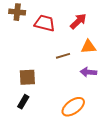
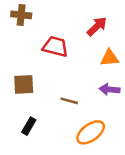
red trapezoid: (45, 23) -> (55, 47), moved
brown line: (63, 56) -> (69, 101), moved, turned 32
brown square: (27, 77) -> (24, 84), moved

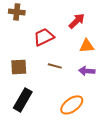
red trapezoid: (55, 47) -> (44, 37), turned -40
brown line: (69, 101) -> (55, 66), moved
black rectangle: (29, 126) -> (23, 100), size x1.6

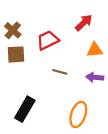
brown cross: (17, 12) -> (13, 30), moved, turned 35
brown square: (19, 67) -> (16, 54), moved
orange ellipse: (72, 105) -> (78, 114), turned -35

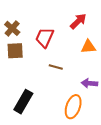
red trapezoid: (48, 40) -> (45, 38), turned -40
purple arrow: (95, 77) -> (89, 83), moved

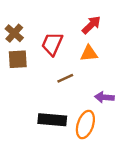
orange triangle: (88, 47) -> (89, 53), moved
brown line: (56, 67) -> (65, 78), turned -40
black rectangle: (23, 102) -> (52, 120), moved, turned 65

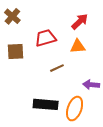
brown cross: (14, 33) -> (12, 16), moved
red trapezoid: (52, 44) -> (46, 38), turned 50

